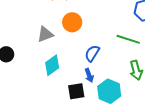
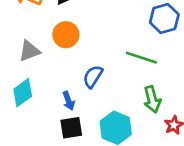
cyan diamond: (52, 65) -> (23, 93), moved
blue arrow: (89, 75) -> (69, 101), moved

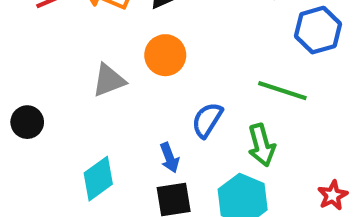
cyan diamond: (23, 93) -> (98, 179), moved
green arrow: (152, 99) -> (262, 145), moved

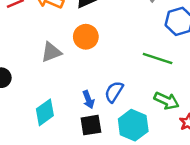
blue semicircle: (207, 120) -> (114, 92), moved
green arrow: (262, 145) -> (166, 101), moved, turned -50

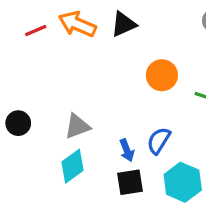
orange circle: (86, 37) -> (162, 75), moved
gray triangle: (51, 52) -> (77, 126), moved

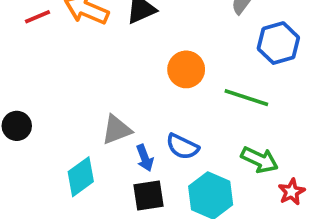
gray triangle: (77, 126) -> (117, 130), moved
blue semicircle: (159, 141) -> (182, 147), turned -96

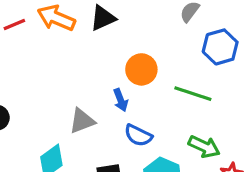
blue arrow: (145, 158) -> (121, 100), moved

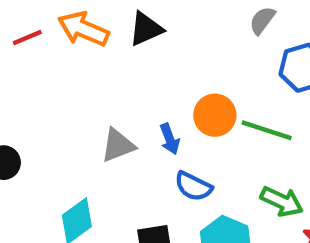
orange circle: (141, 69) -> (215, 115), moved
gray triangle: (82, 121) -> (118, 145), moved

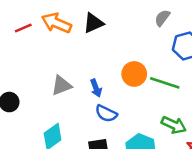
blue arrow: (170, 139) -> (96, 88), moved
gray triangle: (118, 145) -> (61, 85), moved
blue semicircle: (193, 186) -> (106, 114), moved

